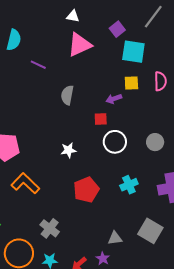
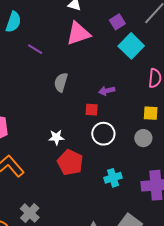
cyan square: (133, 52) -> (131, 46), turned 30
yellow square: (131, 83) -> (151, 113), moved
red pentagon: (86, 190) -> (70, 162), moved, turned -30

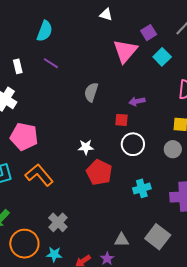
pink triangle: (78, 33) -> (125, 51), moved, turned -32
cyan square: (131, 46) -> (162, 57), size x0.7
purple line: (35, 49) -> (51, 63), moved

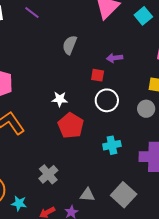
gray cross: (58, 222) -> (48, 174), moved

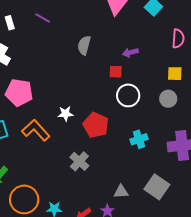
white star: (60, 99) -> (65, 114), moved
gray cross: (48, 174) -> (79, 161), moved

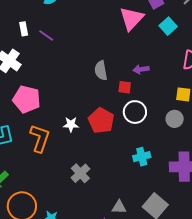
purple line: (43, 18) -> (46, 35), moved
gray semicircle: (84, 45) -> (101, 70), moved, turned -30
red pentagon: (96, 125) -> (101, 121), moved
orange L-shape: (36, 130) -> (40, 138), turned 56

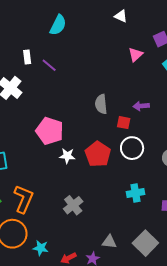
pink triangle: (132, 19) -> (136, 55), size x0.6
pink pentagon: (27, 99) -> (50, 131), moved
orange L-shape: (40, 138) -> (24, 199), moved

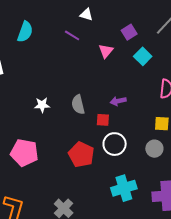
purple line: (49, 65) -> (72, 35), moved
pink pentagon: (50, 131) -> (24, 153), moved
white star: (67, 156) -> (42, 105), moved
cyan cross: (136, 193) -> (124, 188), size x1.4

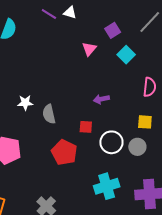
purple line: (72, 35) -> (49, 14), moved
gray semicircle: (78, 105) -> (49, 114), moved
red square: (103, 120) -> (86, 127), moved
white circle: (115, 144) -> (111, 142), moved

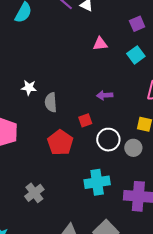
purple square: (113, 30) -> (137, 24), moved
pink triangle: (89, 49) -> (100, 44), turned 35
red square: (86, 127) -> (85, 120), turned -32

